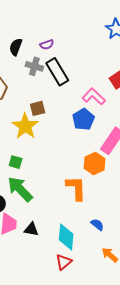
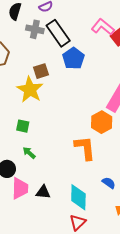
pink L-shape: (94, 97) -> (103, 27), moved
blue pentagon: (83, 119) -> (73, 58), moved
green arrow: (20, 189) -> (29, 153), size x0.5

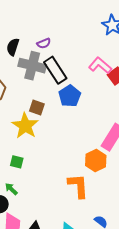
gray cross: (35, 29) -> (32, 66), size x1.5
brown square: (41, 71) -> (37, 108), turned 35
green arrow: (29, 153) -> (11, 189), moved

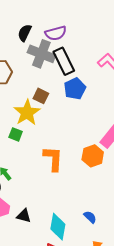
purple semicircle: (44, 43) -> (56, 33), size x1.5
green square: (17, 162) -> (16, 134), moved
orange L-shape: (78, 186) -> (53, 159), moved

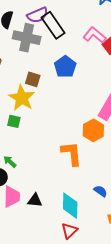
black rectangle: (64, 61) -> (53, 25), moved
orange L-shape: (53, 159) -> (72, 153), moved

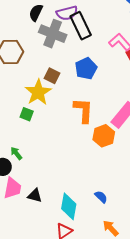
orange L-shape: (72, 153) -> (83, 110), moved

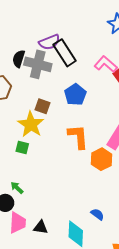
black semicircle: (36, 13) -> (19, 59), moved
blue semicircle: (101, 197) -> (97, 214), moved

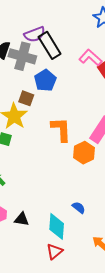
blue pentagon: (75, 95) -> (45, 80), moved

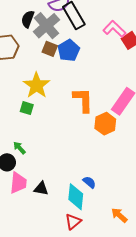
gray cross: (22, 56) -> (46, 26), turned 32
brown square: (26, 98) -> (50, 49), moved
blue semicircle: (79, 208) -> (89, 182), moved

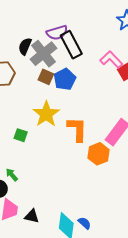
yellow star: (37, 85) -> (46, 114), moved
blue semicircle: (89, 182) -> (85, 223), moved

